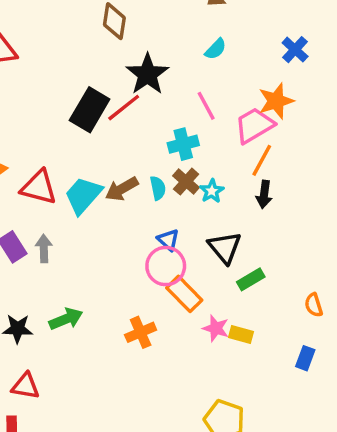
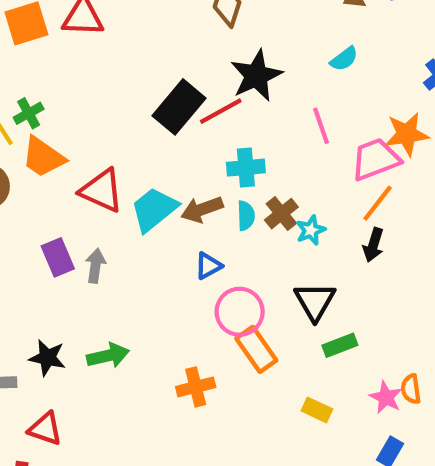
cyan cross: (183, 144) -> (246, 168), moved
blue triangle: (168, 240) -> (208, 266), moved, turned 40
pink star: (216, 328) -> (386, 397), moved

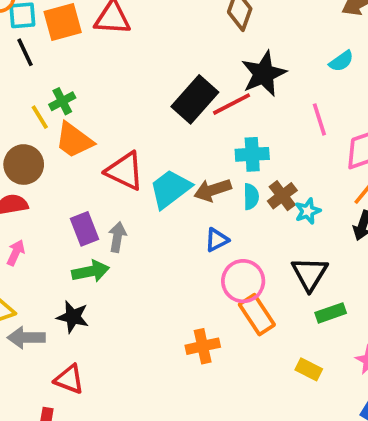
green arrow: (108, 356) -> (91, 271), moved

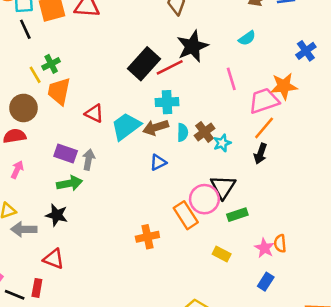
orange trapezoid: (74, 140) -> (59, 91), turned 64
cyan cross: (252, 154) -> (167, 102), moved
red triangle: (125, 171) -> (94, 113), size x0.7
purple rectangle: (84, 229) -> (66, 154), turned -50
pink circle: (243, 281) -> (204, 199), moved

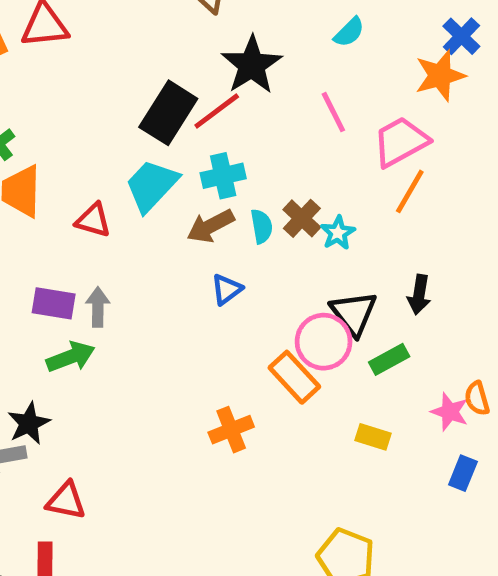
orange star: (284, 86) -> (440, 76), moved
cyan trapezoid: (126, 126) -> (152, 186), moved
black arrow: (260, 154) -> (419, 295), moved
black star: (57, 215) -> (29, 423), moved, turned -30

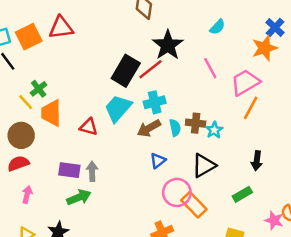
brown cross: (302, 218) -> (196, 123), turned -36
black triangle: (354, 313) -> (204, 166), moved, turned 40
pink circle: (324, 342) -> (177, 192), moved

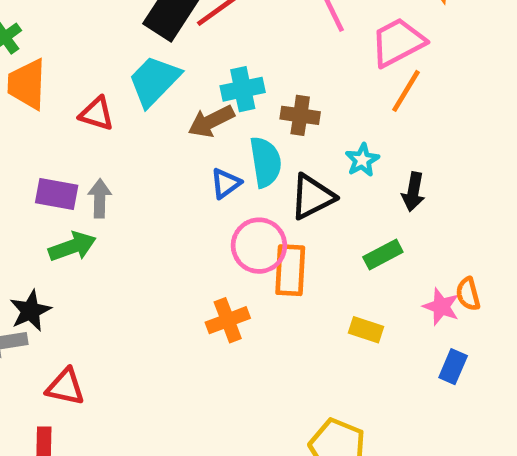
cyan cross: (155, 102) -> (243, 89), moved
cyan semicircle: (175, 128) -> (266, 162), moved, size x1.5
cyan star: (214, 130) -> (362, 160), moved
orange rectangle: (194, 205) -> (290, 270), turned 45

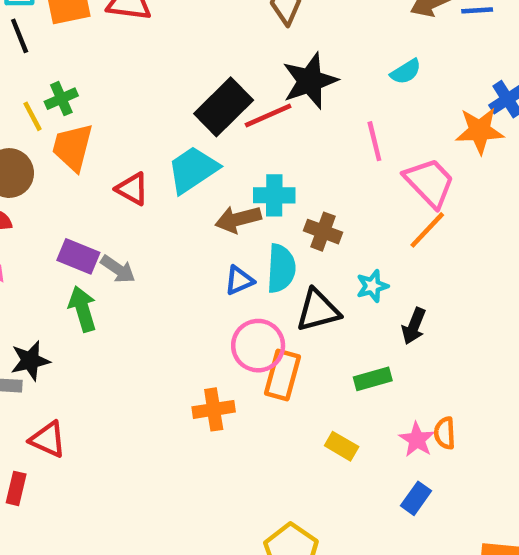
pink trapezoid: (398, 42) -> (429, 183), turned 62
gray arrow: (100, 198) -> (118, 269), turned 111
green arrow: (72, 247) -> (83, 309), turned -99

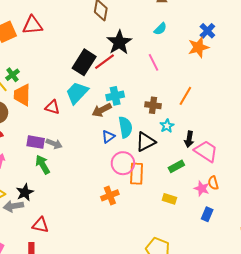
pink trapezoid: (429, 183) -> (206, 151), moved
brown cross: (323, 232) -> (153, 105), moved

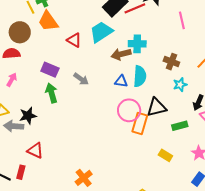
orange trapezoid: (22, 95) -> (48, 21), turned -50
blue triangle: (108, 137) -> (121, 81), turned 32
black triangle: (146, 142) -> (157, 107), moved
gray arrow: (54, 144) -> (81, 79), moved
orange cross: (110, 195) -> (84, 178), moved, turned -30

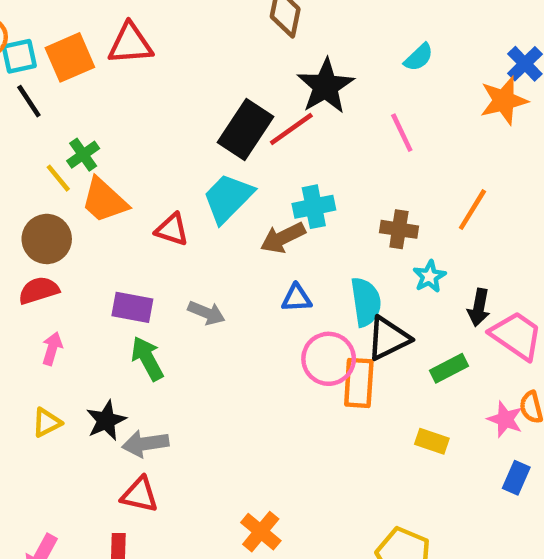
cyan semicircle: (140, 76) -> (366, 302), moved
gray arrow: (14, 126) -> (145, 444), moved

